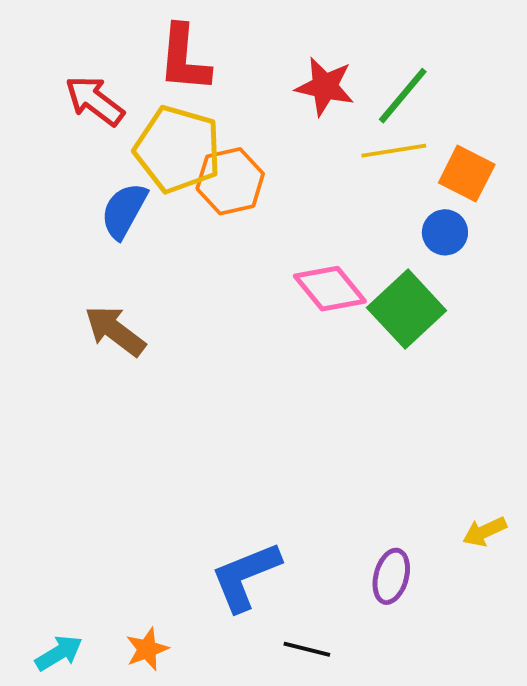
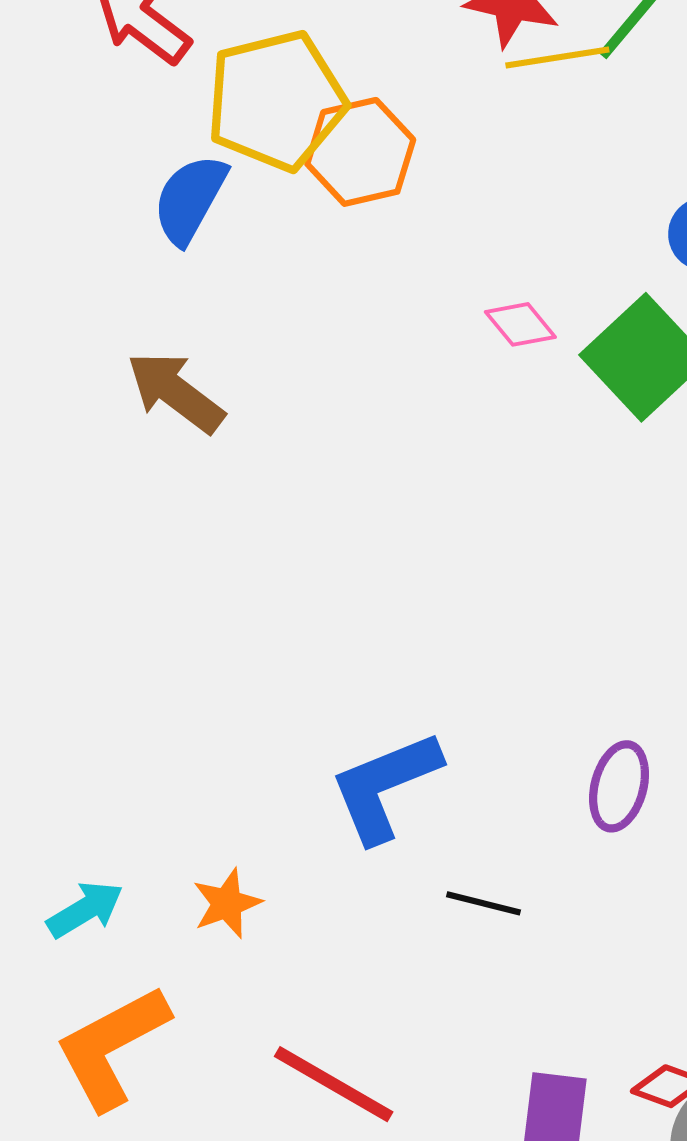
yellow pentagon: (178, 149) -> (276, 101), turned -30
yellow line: (394, 151) -> (557, 57), moved
pink diamond: (330, 289) -> (520, 324), size x0.6

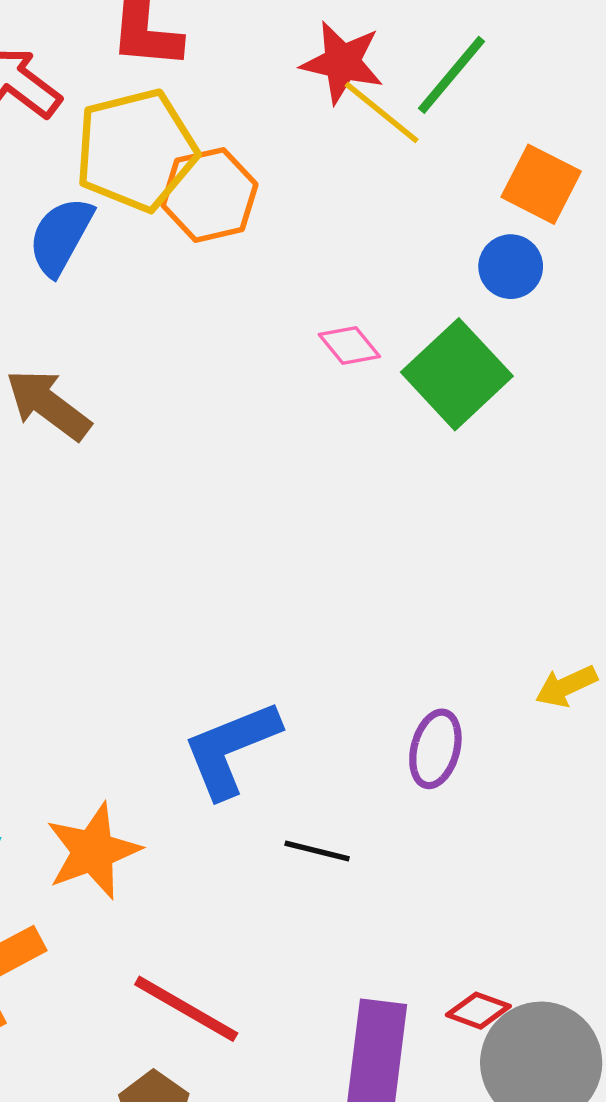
yellow line: (557, 57) -> (382, 112), turned 48
orange star: (227, 903) -> (93, 851), size x1.6

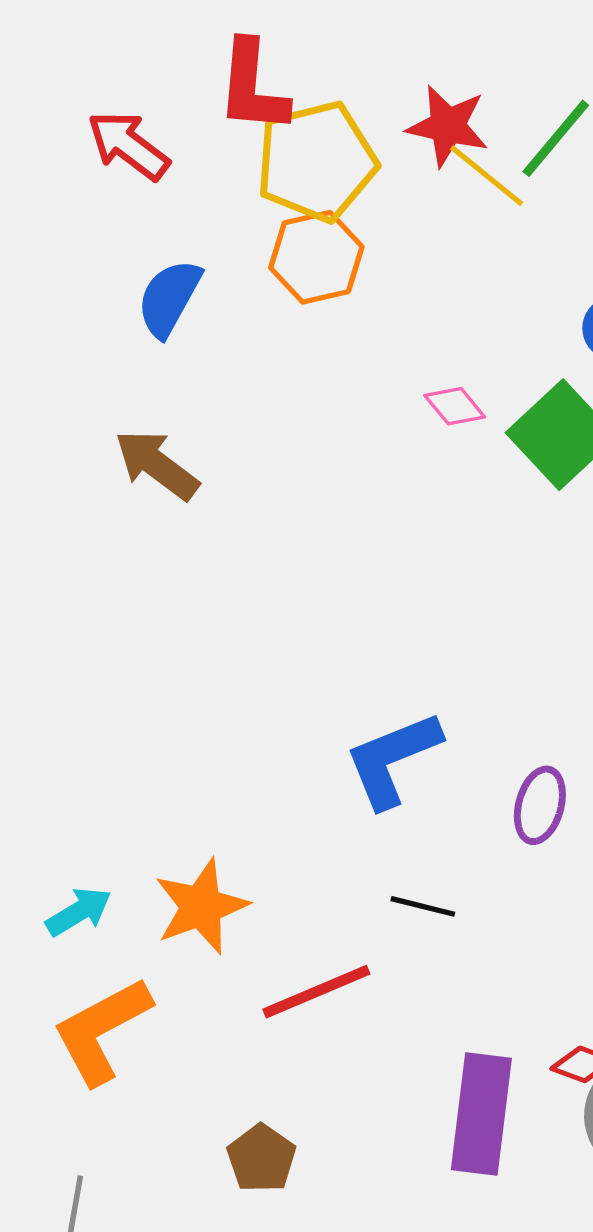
yellow pentagon: (136, 150) -> (316, 161), moved
blue L-shape: (231, 749) -> (393, 759), moved
red line: (186, 1009) -> (316, 992), moved, turned -53

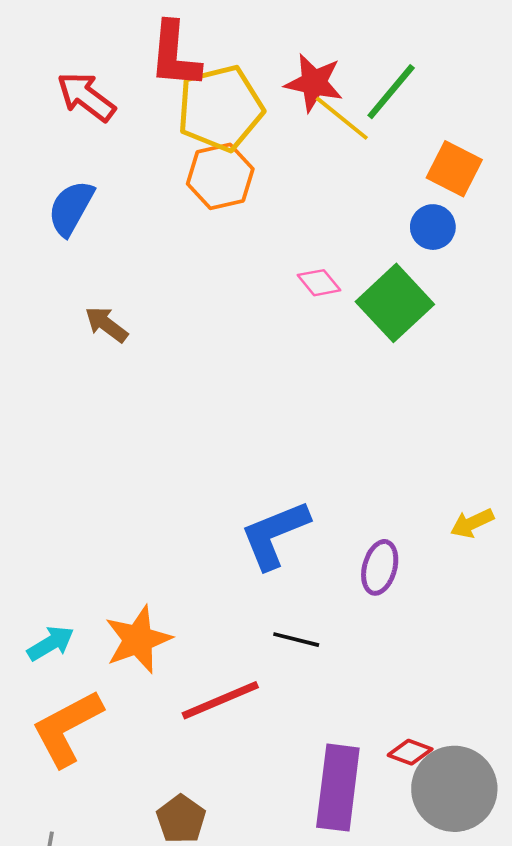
blue semicircle: (169, 298) -> (71, 208), moved
brown arrow: (157, 465) -> (106, 324), size x0.7

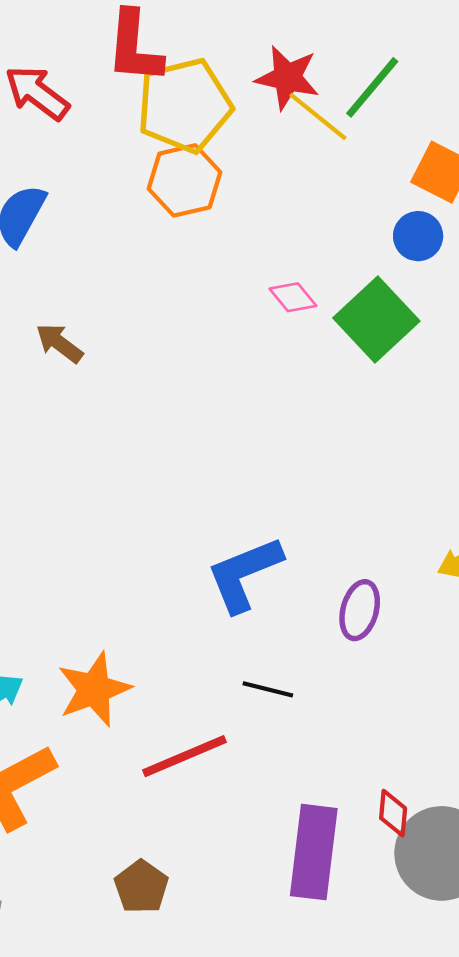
red diamond: (410, 752) -> (393, 813), turned 75

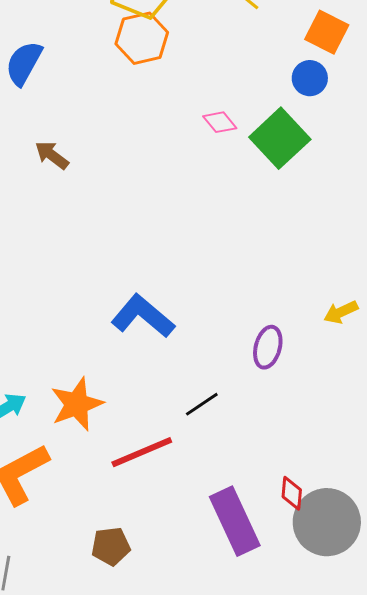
blue L-shape: (244, 574) -> (143, 316), moved, turned 62
black line: (268, 689) -> (202, 404), turned -48
purple rectangle: (314, 852) -> (235, 521), turned -32
brown pentagon: (141, 887) -> (111, 546), turned 30

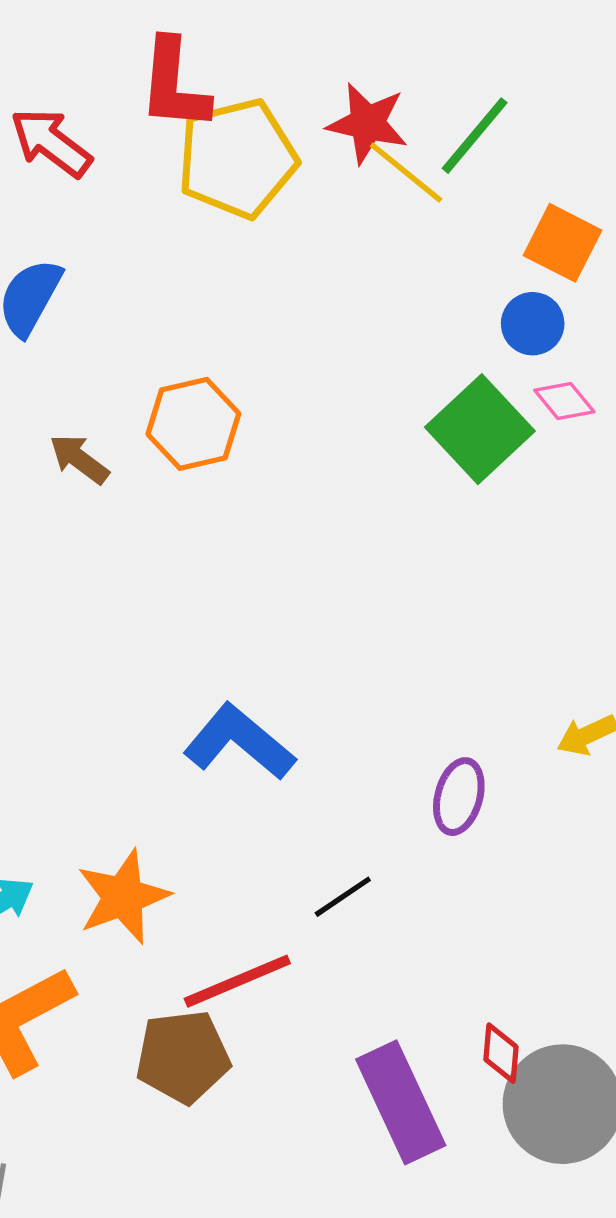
orange hexagon: (142, 38) -> (193, 424), moved
pink diamond: (220, 122) -> (564, 401), moved
brown pentagon: (111, 546) -> (183, 1057), moved, size x1.4

